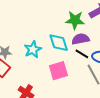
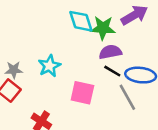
cyan diamond: (59, 43) -> (81, 21), moved
pink square: (58, 71) -> (82, 93), turned 30

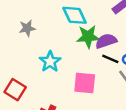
green star: (103, 28) -> (88, 37), moved
gray star: (14, 70) -> (27, 28), moved

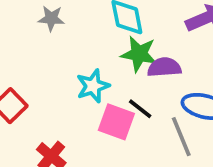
black line: (110, 59) -> (140, 109), moved
cyan star: (50, 62) -> (93, 86), moved

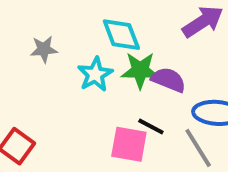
purple semicircle: (164, 67) -> (169, 80), turned 36
cyan star: (93, 86) -> (95, 74), moved

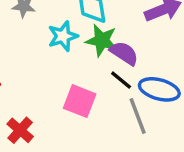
black line: (151, 127) -> (121, 80), moved

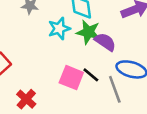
black line: (121, 80) -> (91, 75), moved

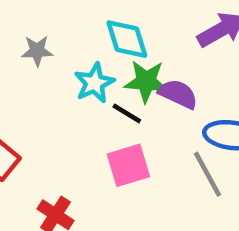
black line: (91, 75) -> (127, 113), moved
pink square: (71, 78) -> (128, 165), turned -30

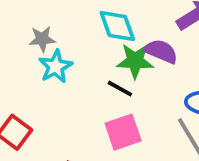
cyan star: (94, 83) -> (56, 67), moved
purple semicircle: (178, 94) -> (161, 51), moved

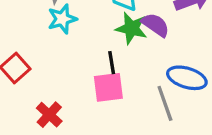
black line: (120, 89) -> (112, 63), moved, turned 40

